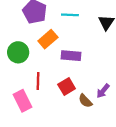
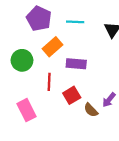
red line: (38, 81) -> (49, 82), moved

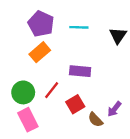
orange rectangle: (52, 47) -> (40, 52), moved
green circle: (22, 60) -> (23, 92), moved
red line: (49, 82) -> (52, 90), turned 36

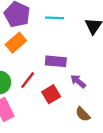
purple arrow: (114, 109) -> (78, 81), moved, turned 91
brown semicircle: (95, 120) -> (83, 114), moved

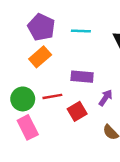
red line: (28, 80) -> (52, 96), turned 42
purple arrow: (78, 81) -> (106, 98), turned 84

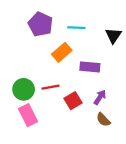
orange rectangle: (40, 57) -> (62, 52), moved
purple rectangle: (82, 77) -> (90, 67), moved
purple arrow: (106, 98) -> (100, 97), moved

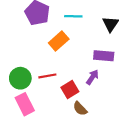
purple rectangle: (90, 67) -> (104, 56), moved
purple arrow: (100, 97) -> (92, 77), moved
brown semicircle: (103, 120) -> (80, 109), moved

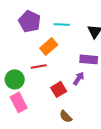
red line: (47, 76) -> (39, 66), moved
brown semicircle: (80, 109) -> (66, 116), moved

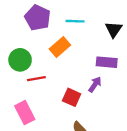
red line: (39, 66) -> (36, 79), moved
green circle: (15, 79) -> (20, 60), moved
red square: (59, 89) -> (72, 97), turned -35

